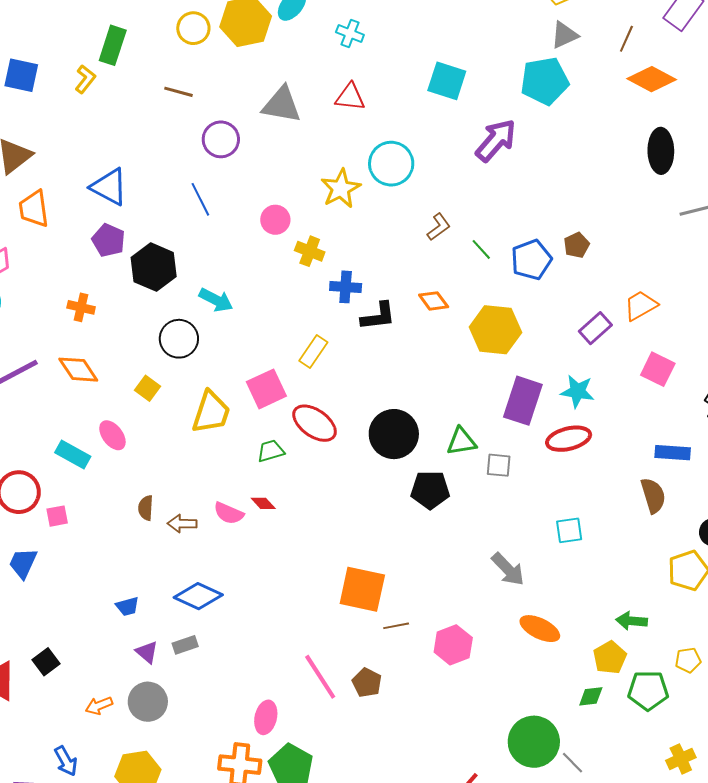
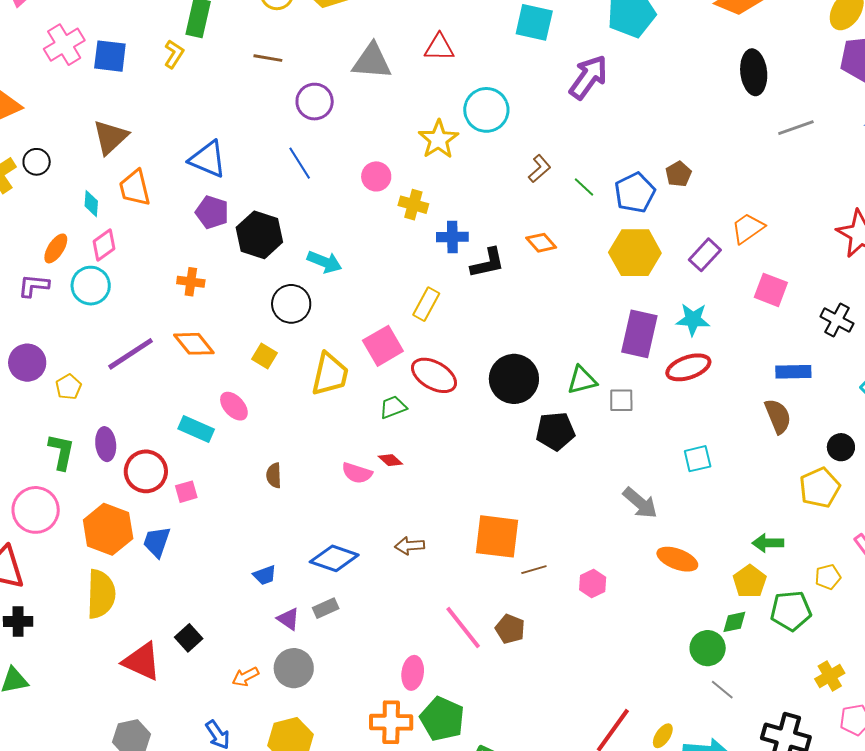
yellow hexagon: (495, 330) -> (635, 253), moved
brown arrow: (182, 524) -> (410, 546), moved
pink hexagon: (453, 645) -> (593, 583), size x0.7
green circle: (534, 742) -> (708, 648), moved, size x0.7

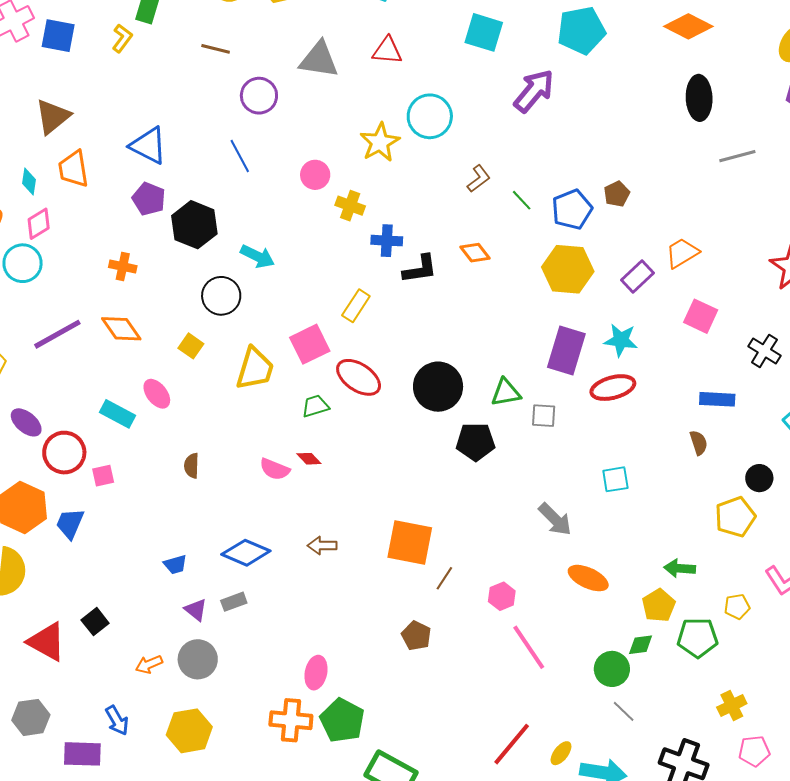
brown semicircle: (778, 416) -> (699, 443), size x0.7
purple ellipse: (106, 444) -> (26, 422), turned -48
brown line: (534, 570) -> (444, 578), turned -45
pink line: (463, 627) -> (529, 647), moved

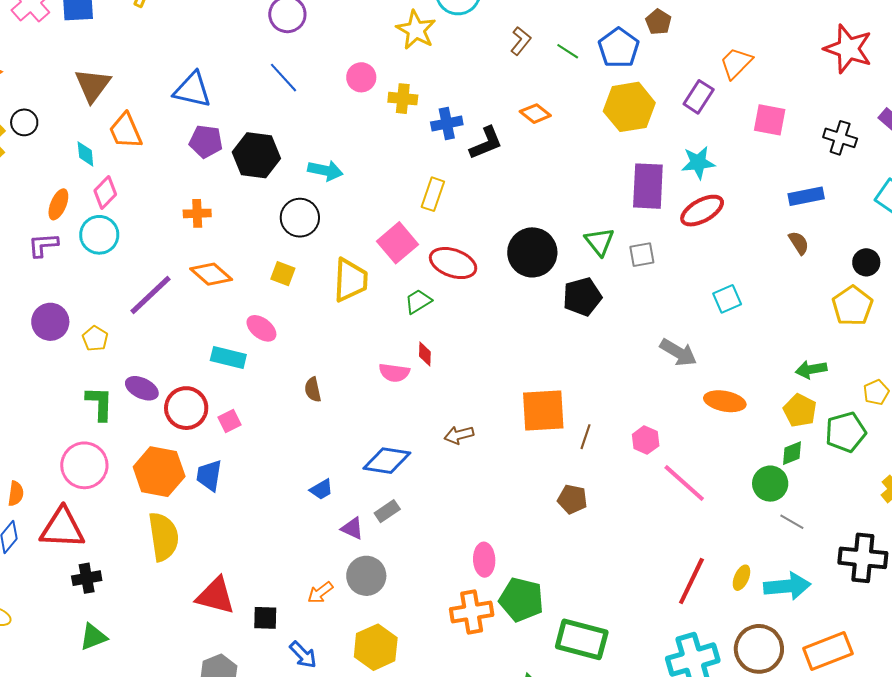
green triangle: (506, 393) -> (599, 242), turned -44
red diamond: (309, 459) -> (425, 354), turned 60
black square: (95, 622) -> (265, 618), moved, turned -36

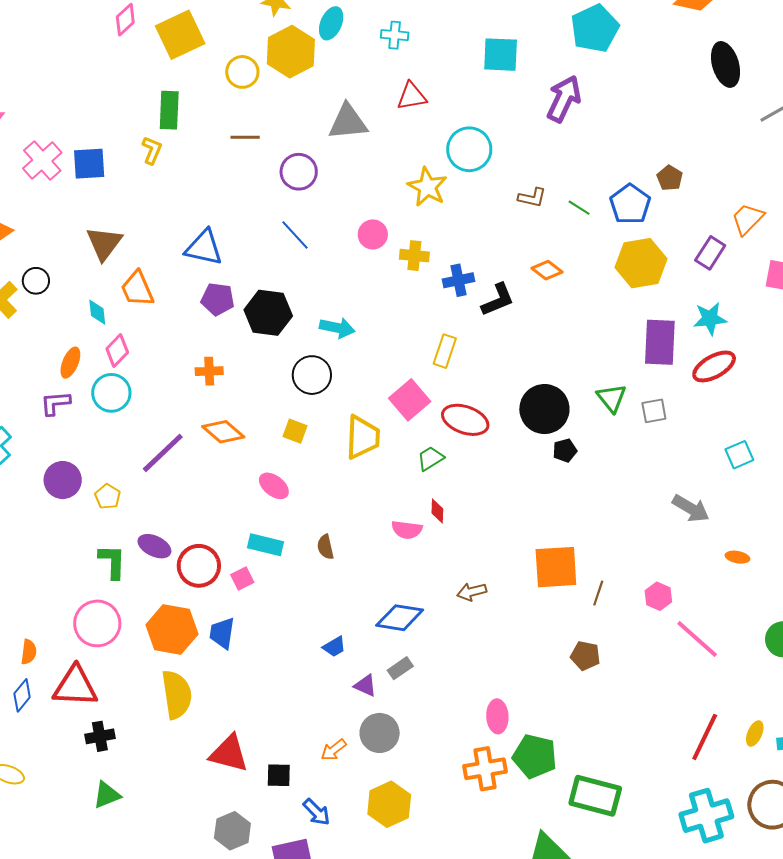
brown L-shape: (521, 41) -> (532, 198), turned 64
black pentagon: (582, 297) -> (565, 450), moved, size x0.6
cyan rectangle: (228, 357) -> (265, 545), moved
orange ellipse: (725, 401) -> (737, 557), size x0.6

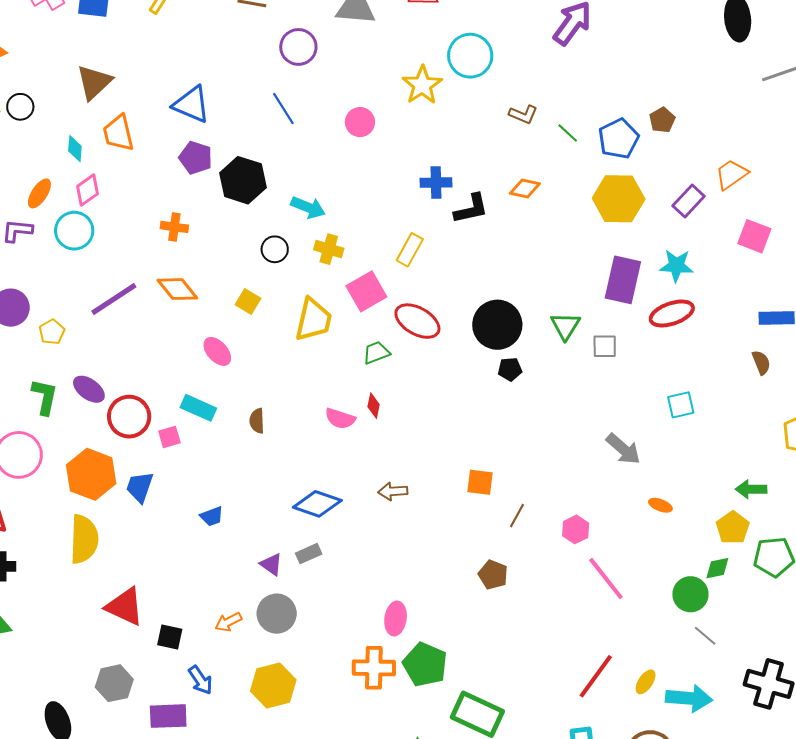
yellow cross: (414, 256) -> (329, 249), moved
orange diamond: (547, 270) -> (525, 189), turned -36
black circle: (312, 375) -> (275, 249), size x0.7
orange square: (556, 567) -> (480, 482), size x0.6
blue trapezoid: (334, 647) -> (212, 516), moved

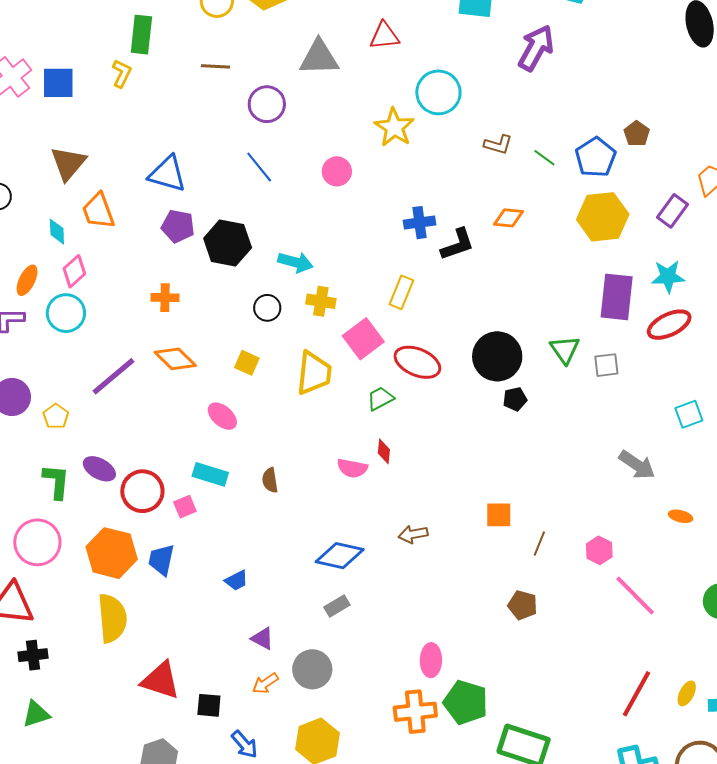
purple triangle: (271, 564) -> (262, 638), moved

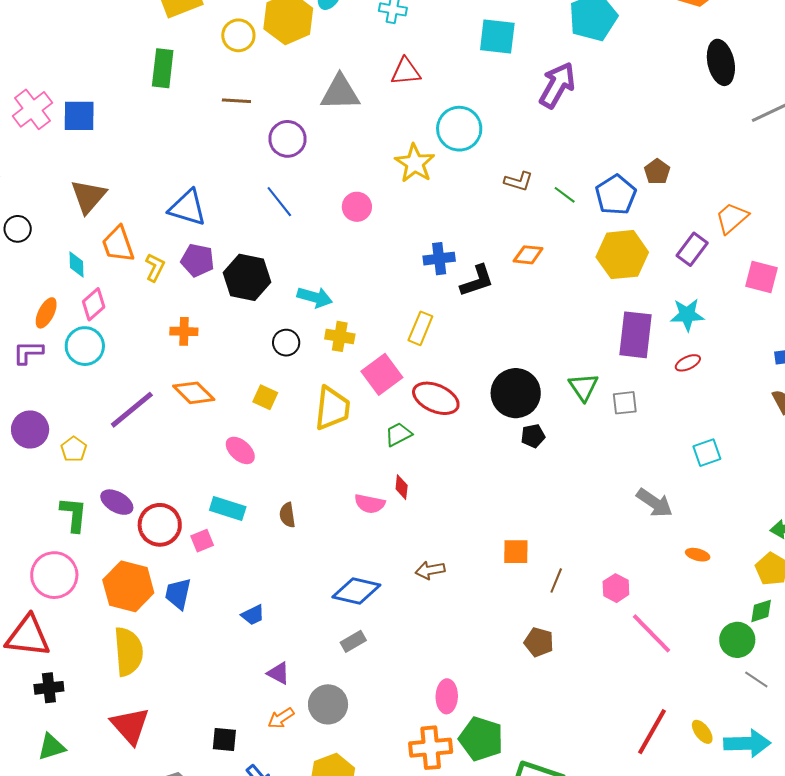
yellow L-shape: (122, 73) -> (155, 267), moved
red ellipse: (669, 325) -> (688, 363), size x0.6
red triangle: (161, 680) -> (130, 726), moved, turned 30
yellow ellipse: (687, 693) -> (702, 732), turned -65

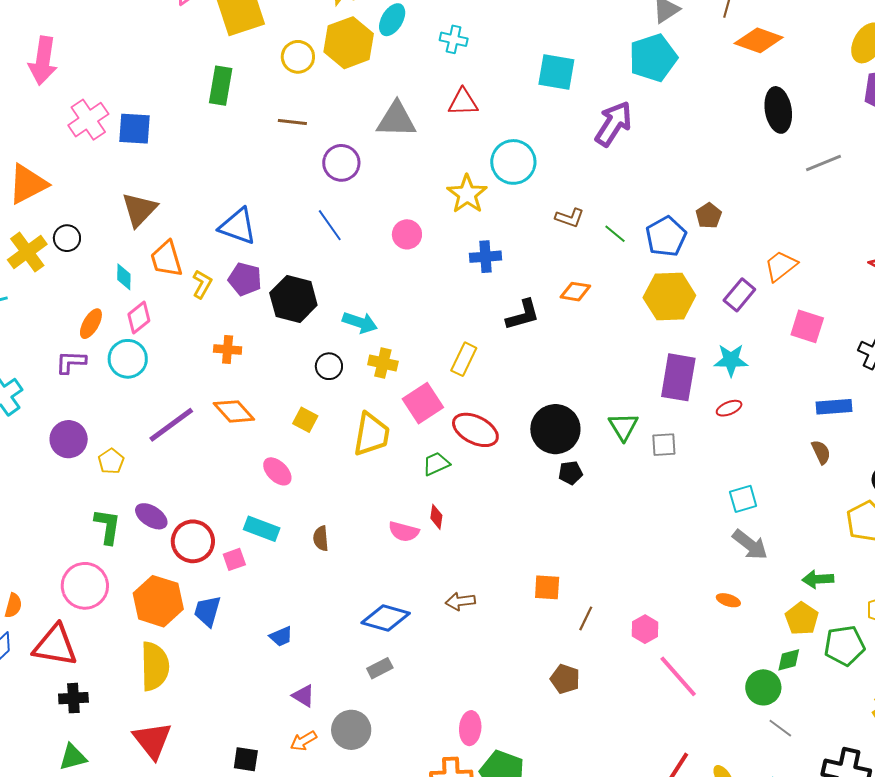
blue cross: (439, 259) -> (486, 257), moved
gray arrow: (655, 503) -> (750, 545), moved

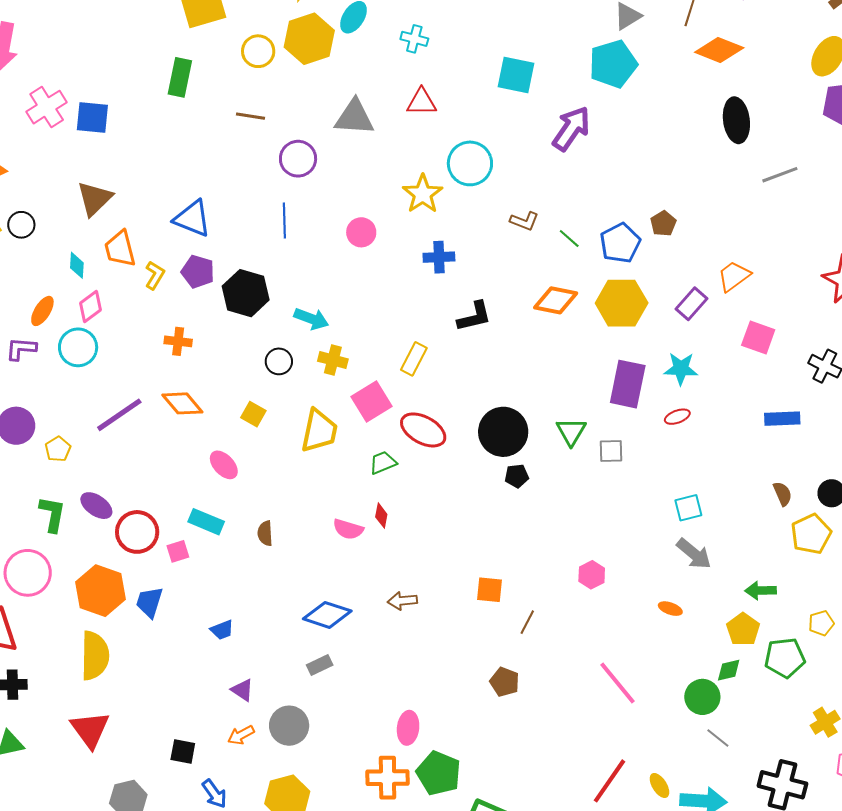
blue line: (330, 225) -> (284, 221), turned 32
orange diamond: (575, 292) -> (556, 300), moved, size x1.4
brown semicircle: (821, 452) -> (783, 494), moved
pink hexagon: (645, 629) -> (592, 575), moved

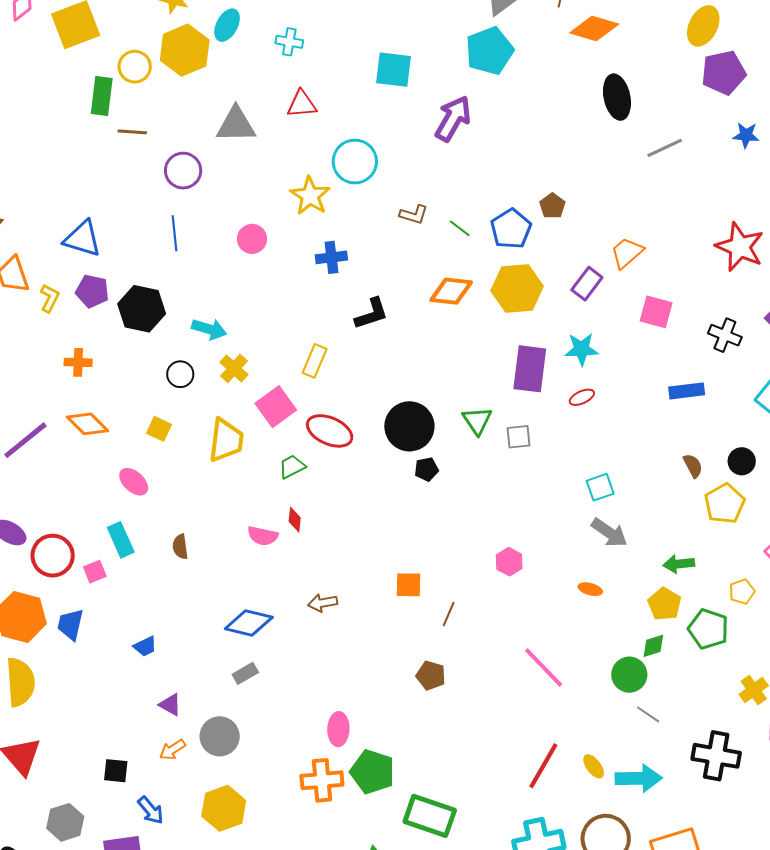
green rectangle: (180, 77) -> (102, 96), moved
yellow cross: (333, 360) -> (234, 368), turned 32
cyan rectangle: (206, 522) -> (121, 540), turned 48
green pentagon: (785, 658) -> (708, 629), turned 30

